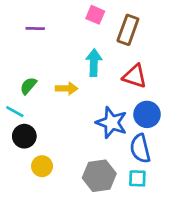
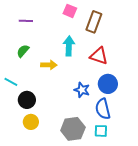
green semicircle: (28, 86) -> (23, 51), moved
blue star: (112, 123) -> (82, 90), size x0.7
black circle: (24, 136) -> (27, 100), moved

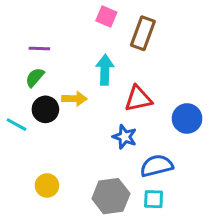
purple line: (26, 21) -> (39, 48), moved
red triangle: (99, 56) -> (138, 99), moved, turned -30
blue circle: (108, 84) -> (187, 118), moved
black circle: (27, 100) -> (45, 109), moved
blue semicircle: (103, 109) -> (157, 166), turned 90

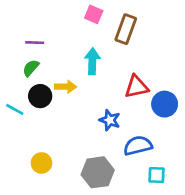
red triangle: (138, 99) -> (137, 87), moved
cyan square: (154, 199) -> (157, 175), moved

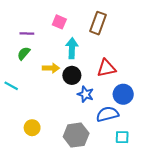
pink square: (94, 14) -> (59, 22), moved
black circle: (40, 96) -> (72, 75), moved
blue circle: (165, 104) -> (123, 94), moved

